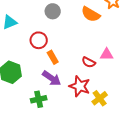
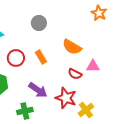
orange semicircle: (91, 14) -> (72, 47), moved
red circle: (39, 40) -> (16, 58), moved
orange rectangle: (53, 57) -> (41, 57), moved

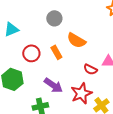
orange semicircle: (72, 47) -> (76, 40), moved
red star: (66, 98) -> (81, 93), turned 30

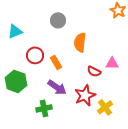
orange semicircle: (76, 40) -> (80, 42), turned 66
orange rectangle: (56, 52) -> (56, 62), moved

